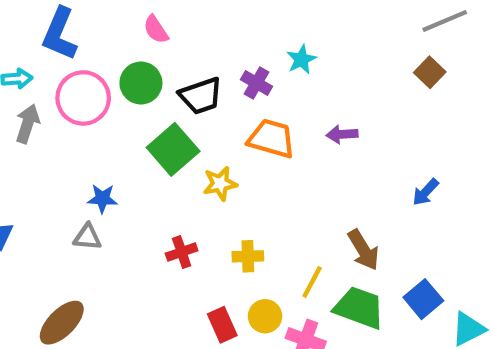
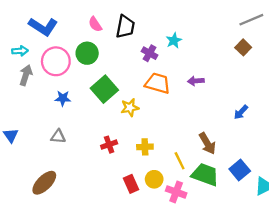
blue L-shape: (60, 34) -> (43, 27), turned -80
black trapezoid: (201, 96) -> (125, 27), moved, turned -60
blue star: (102, 199) -> (63, 98), moved
yellow line: (312, 282) -> (180, 161), turned -54

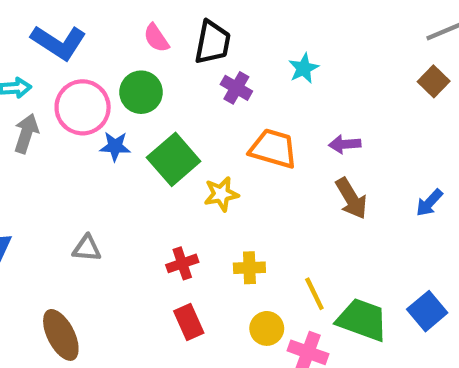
purple cross: (150, 53) -> (236, 88), moved
blue star: (63, 98) -> (115, 146), moved
brown arrow: (207, 143) -> (351, 198), moved
brown ellipse: (44, 183) -> (61, 335), turned -72
red rectangle: (131, 184) -> (189, 322), moved

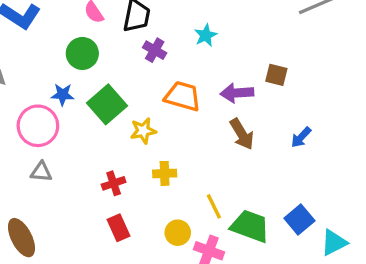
brown square: (434, 81) -> (276, 75), moved, turned -30
pink circle: (83, 107) -> (38, 126), moved
purple arrow: (345, 144) -> (237, 93), size x1.4
yellow cross: (249, 268) -> (165, 173), moved

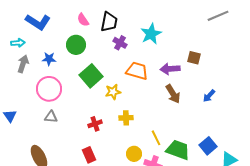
cyan star: (206, 35) -> (151, 34), size x1.5
blue star: (63, 95) -> (49, 59), moved
red rectangle: (119, 228) -> (89, 155), moved

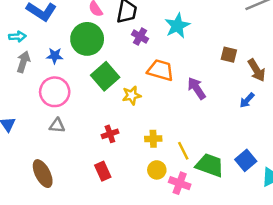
green circle: (76, 45) -> (87, 39), size x1.4
purple arrow: (170, 69) -> (196, 88), moved, turned 60
brown arrow: (173, 94) -> (257, 70), moved
yellow cross: (126, 118) -> (153, 139), moved

